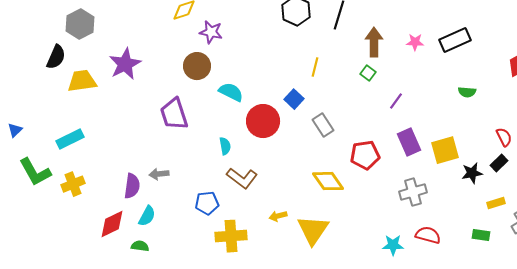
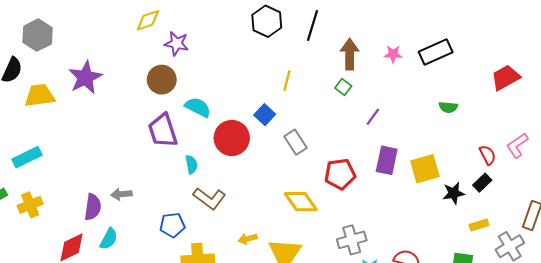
purple trapezoid: (174, 114) -> (163, 131), moved
purple rectangle: (409, 142) -> (387, 160), turned 36
gray cross: (413, 192) -> (352, 240), moved

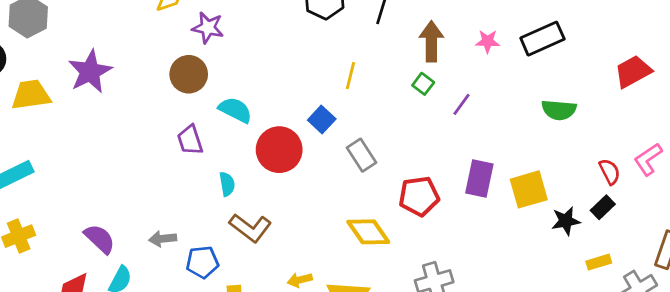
green semicircle: (448, 107) -> (559, 110), size x1.4
purple line: (373, 117) -> (462, 104), moved
purple trapezoid: (163, 131) -> (190, 140), size x0.7
gray arrow: (121, 194) -> (163, 239), moved
purple semicircle: (93, 207) -> (100, 239), turned -55

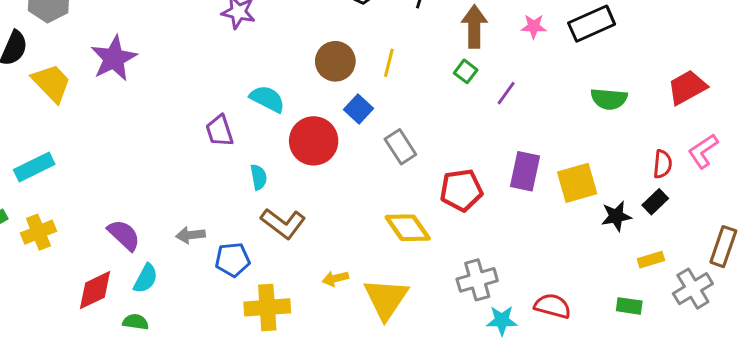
red trapezoid: (633, 72) -> (687, 87), moved
brown circle: (189, 74) -> (335, 61), moved
yellow trapezoid: (31, 95) -> (52, 83), turned 54
red semicircle: (610, 172) -> (663, 164), turned 32

